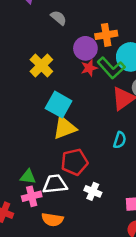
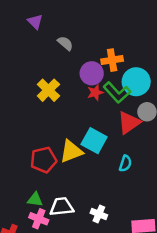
cyan square: (59, 105) -> (94, 141), moved
red pentagon: (74, 162) -> (44, 160), moved
pink cross: (32, 196) -> (39, 219), turned 36

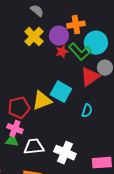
yellow cross: (48, 90) -> (34, 37), moved
white cross: (99, 214) -> (65, 153), size x1.5
pink cross: (39, 219) -> (15, 129), moved

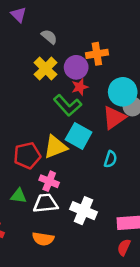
cyan circle: (96, 43) -> (123, 92), moved
green L-shape: (80, 52) -> (68, 105), moved
pink cross: (15, 129) -> (49, 181), moved

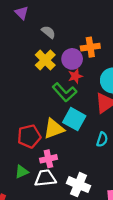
pink cross: (49, 181) -> (48, 159), turned -35
green triangle: (19, 196) -> (22, 172), turned -32

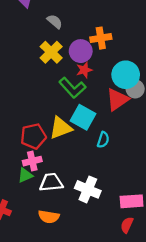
cyan semicircle: (102, 139) -> (103, 140), moved
pink cross: (48, 159) -> (32, 161), moved

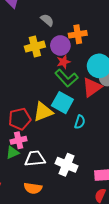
gray semicircle: (55, 21) -> (47, 20), moved
yellow cross: (51, 52) -> (35, 47), turned 30
green L-shape: (72, 88) -> (67, 78), moved

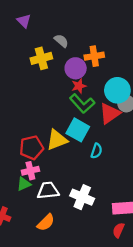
yellow cross: (35, 47) -> (41, 58), moved
orange semicircle: (33, 188) -> (46, 222), turned -54

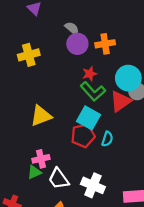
yellow cross: (41, 58) -> (29, 55), moved
purple circle: (76, 68) -> (77, 44), moved
yellow triangle: (57, 140) -> (41, 116), moved
red pentagon: (31, 148) -> (83, 136), moved
white trapezoid: (48, 191) -> (59, 179), turned -120

